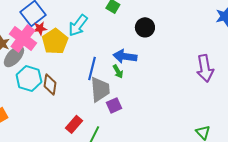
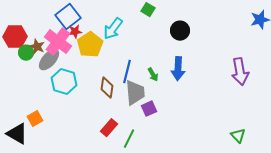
blue arrow: (125, 56) -> (178, 69), moved, turned -95
brown diamond: (50, 84) -> (107, 88), moved

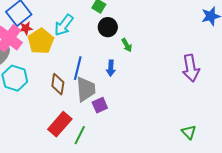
black circle: (180, 31) -> (108, 27), moved
blue arrow: (178, 69) -> (111, 68), moved, size x0.7
green arrow: (153, 75) -> (127, 45), moved
red rectangle: (109, 128) -> (60, 124), size x1.4

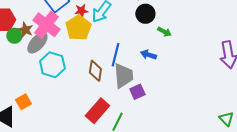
red star: (26, 28) -> (81, 11), moved
green arrow: (127, 45) -> (164, 32), turned -32
blue arrow: (111, 68) -> (148, 55), turned 105

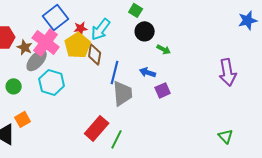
green circle: (14, 36) -> (14, 86), moved
brown diamond: (95, 71) -> (95, 54), moved
purple square: (137, 92) -> (163, 90), moved

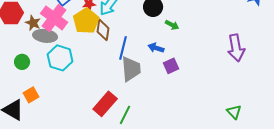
gray ellipse: (37, 60) -> (45, 36), turned 55

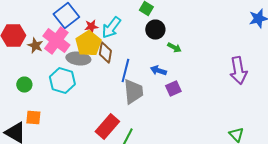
gray ellipse: (45, 36) -> (78, 58), moved
orange square: (31, 95) -> (33, 118), turned 35

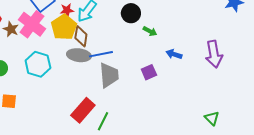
gray ellipse: (78, 58) -> (79, 55), moved
blue line: (125, 70) -> (101, 54), turned 65
blue arrow: (158, 70) -> (174, 54), moved

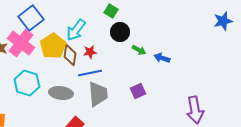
red star: (67, 10) -> (90, 52), moved
blue arrow: (174, 54) -> (162, 58), moved
purple arrow: (214, 54) -> (195, 110), moved
gray ellipse: (79, 55) -> (61, 93), moved

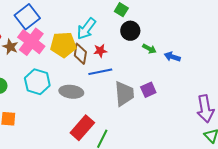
blue square: (31, 18) -> (27, 17), moved
yellow pentagon: (53, 46) -> (63, 45), turned 30
gray trapezoid: (98, 94) -> (124, 94), moved

